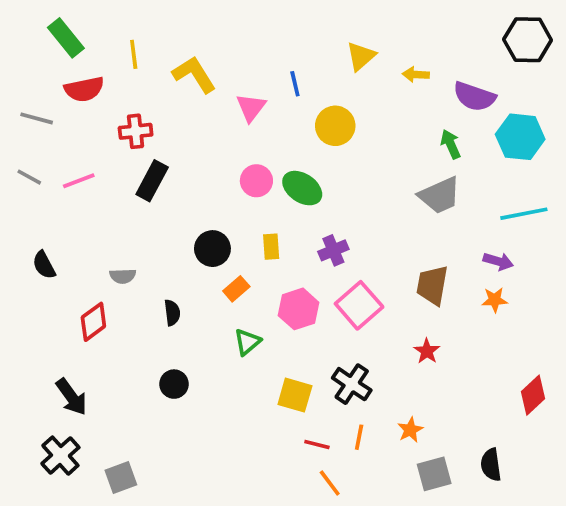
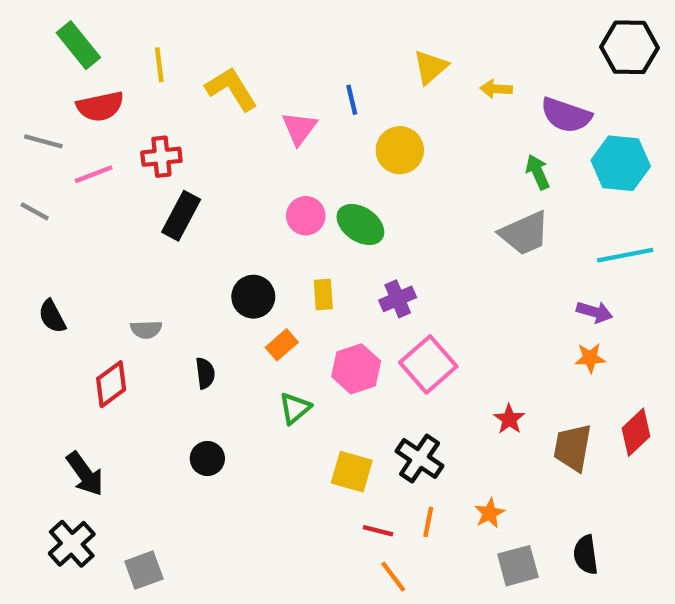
pink line: (79, 181) -> (94, 174), moved
brown trapezoid: (432, 285) -> (573, 448), moved
red diamond: (533, 395) -> (636, 432), moved

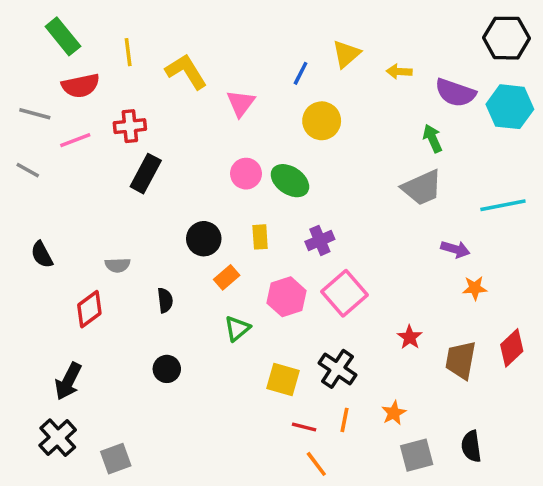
blue line: (352, 100) -> (301, 73), moved, turned 40
cyan hexagon: (621, 163) -> (510, 107), moved
purple arrow: (594, 312) -> (455, 249), moved
black arrow: (85, 474) -> (68, 381), turned 63

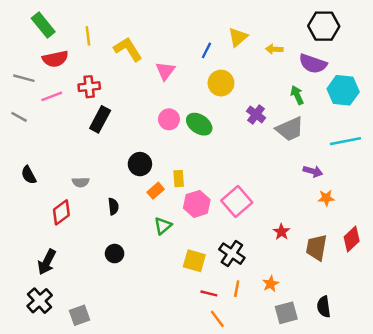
black hexagon: (506, 38) -> (324, 26), moved
cyan hexagon: (510, 107) -> (343, 90), moved
yellow rectangle: (260, 237) -> (179, 179), moved
purple cross: (320, 240) -> (256, 114), moved, turned -30

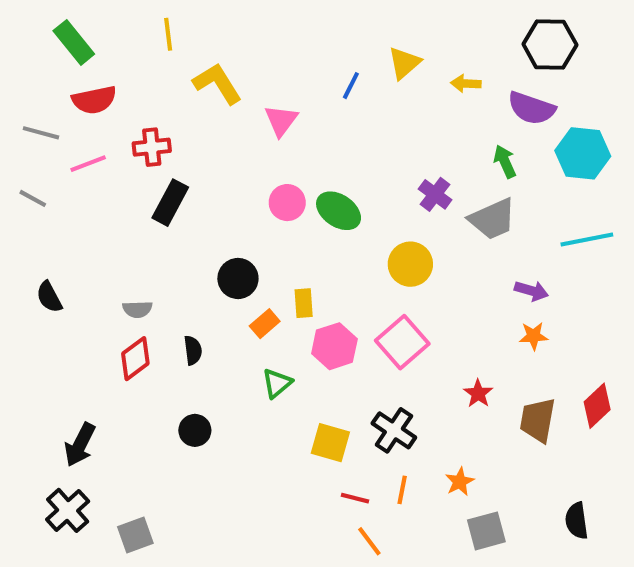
yellow line: (88, 36) -> (168, 34), moved
yellow circle: (221, 83) -> (410, 264), moved
orange star: (326, 198) -> (534, 336), moved
red diamond: (61, 212) -> (135, 359), moved
black semicircle: (324, 307) -> (577, 521), moved

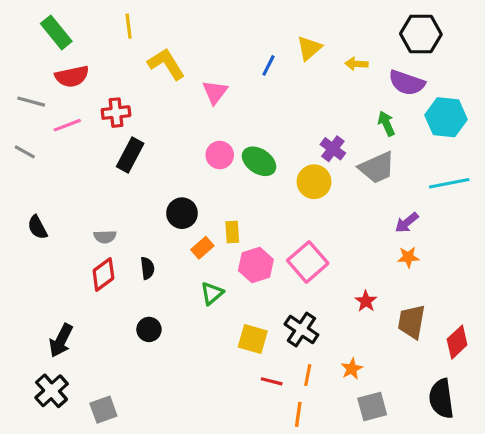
yellow circle: (410, 264) -> (314, 182), moved
purple arrow: (531, 291) -> (407, 223), turned 125
red diamond: (597, 406) -> (457, 342), moved
black semicircle: (577, 521) -> (441, 399), size x1.4
orange line: (369, 541) -> (298, 414), moved, turned 45

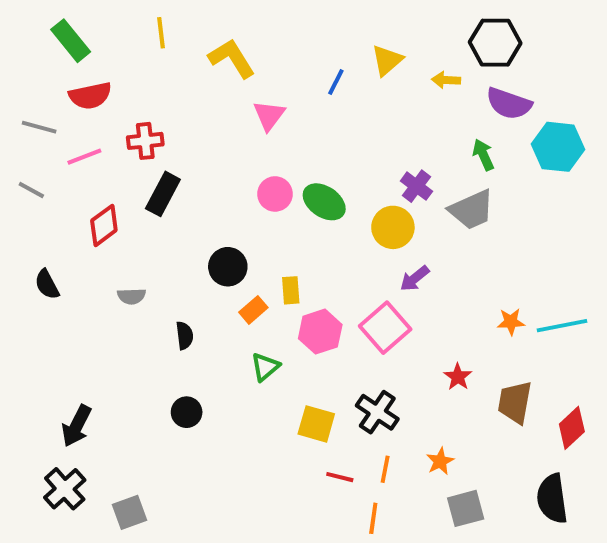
black hexagon: (421, 34) -> (495, 43), moved
yellow L-shape: (166, 64) -> (232, 58), moved
cyan line: (449, 183) -> (562, 326), moved
purple arrow: (407, 223) -> (415, 278), moved
red diamond: (103, 274) -> (104, 225), moved

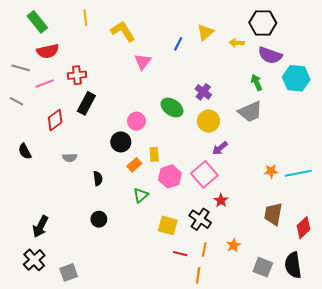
purple cross: (417, 186) -> (203, 92), moved
pink circle: (275, 194) -> (136, 121), moved
red star: (458, 377) -> (221, 200), moved
gray square: (466, 508) -> (263, 267), moved, turned 36

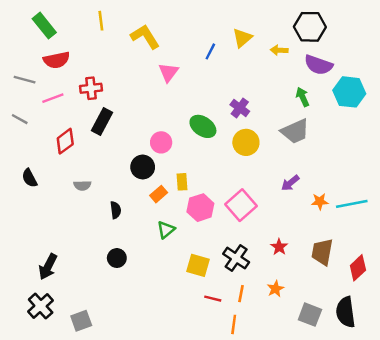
purple arrow: (220, 148) -> (290, 183), moved
red star: (221, 200) -> (279, 247), moved

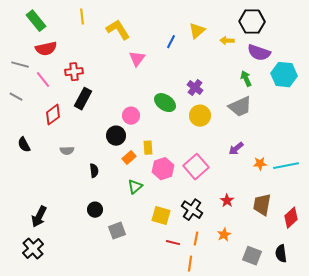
pink line: (53, 98) -> (43, 80), turned 72
black semicircle: (346, 312) -> (281, 254), size x0.7
gray square: (81, 321) -> (117, 231), moved

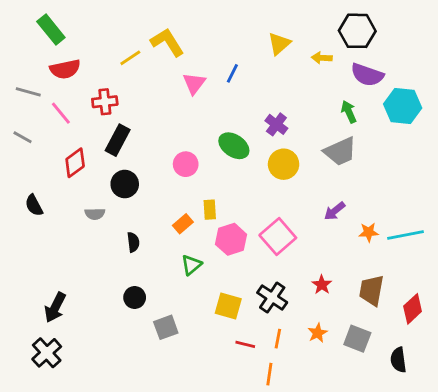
yellow line: (82, 17) -> (130, 58), moved, turned 63
blue line: (171, 42) -> (232, 73), moved
black circle: (116, 136) -> (125, 184), moved
gray square: (252, 256) -> (357, 339), moved

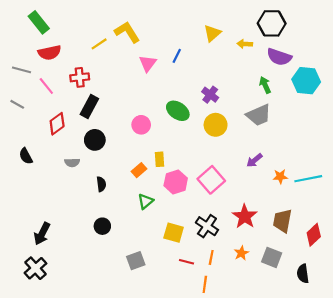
red star: (322, 285) -> (245, 216), size x1.6
gray square: (166, 327) -> (136, 261), moved

